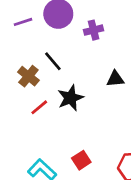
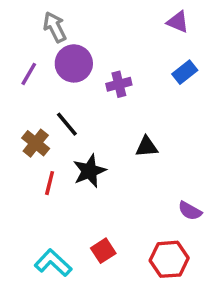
purple line: (23, 22) -> (29, 74), turned -42
red line: (39, 107) -> (50, 183), turned -36

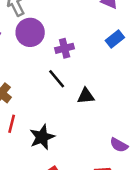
black line: (67, 124) -> (57, 79), moved
black star: (89, 171) -> (42, 137), moved

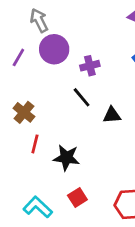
black star: (42, 137) -> (66, 158), turned 30

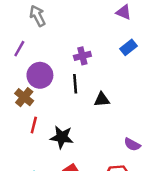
purple circle: (54, 49) -> (40, 75), moved
black line: (82, 97) -> (75, 84), turned 36

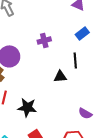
black line: (75, 84) -> (75, 60), moved

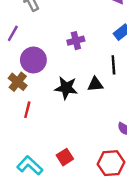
black star: (27, 107) -> (66, 88), moved

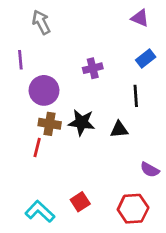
purple line: (13, 33) -> (20, 60), turned -35
brown cross: (18, 82) -> (50, 124), moved, turned -30
black triangle: (95, 84) -> (119, 129), moved

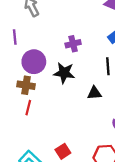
black star: (82, 122) -> (64, 73), moved
brown cross: (50, 124) -> (26, 85), moved

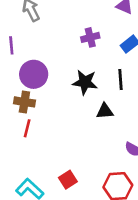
purple cross: (73, 44) -> (90, 37), moved
black star: (64, 73) -> (85, 82), moved

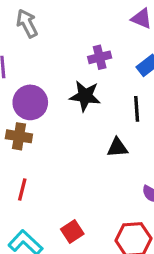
black star: (85, 82) -> (85, 96), moved
red line: (27, 128) -> (22, 190), moved

